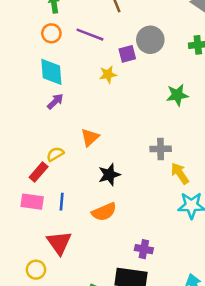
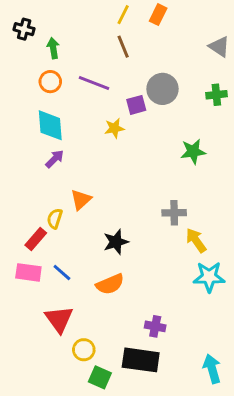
orange triangle: (90, 137) -> (81, 200), moved
yellow semicircle: (55, 154) -> (55, 219), turned -42
blue line: (62, 202) -> (62, 272), turned -54
yellow circle: (36, 270) -> (84, 350), moved

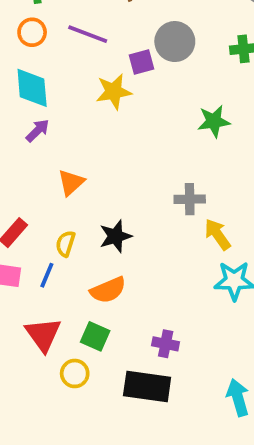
yellow star: (114, 128) -> (114, 92), size x1.4
yellow semicircle: (55, 219) -> (65, 244), moved
blue line: (62, 272) -> (47, 275), turned 72
green square: (100, 377) -> (95, 336), moved

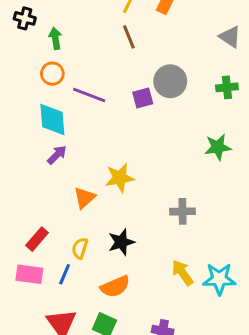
purple line: (88, 34) -> (89, 95), moved
yellow star: (114, 92) -> (120, 178), moved
green star: (214, 121) -> (218, 147), moved
yellow arrow: (217, 234) -> (183, 273), moved

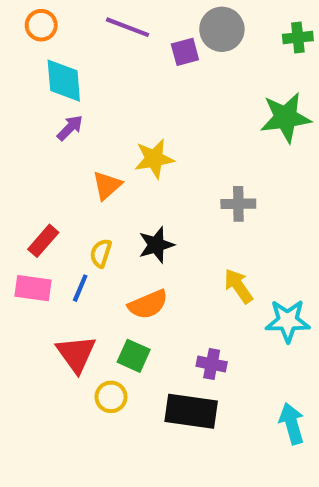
orange circle: (52, 74) -> (41, 25), moved
purple line: (89, 95) -> (127, 27), moved
green star: (218, 147) -> (286, 118), size x1.4
cyan star: (219, 279) -> (288, 321), moved

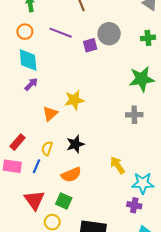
orange circle: (41, 25) -> (25, 32), moved
gray cross: (238, 204) -> (134, 115), moved
purple cross: (212, 364) -> (134, 205), moved

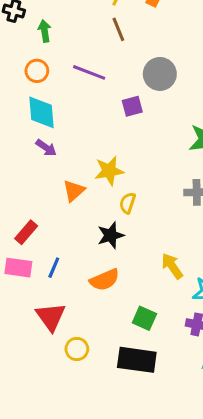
purple square: (90, 45) -> (132, 106), moved
purple arrow: (31, 84) -> (46, 148), turned 80
yellow semicircle: (47, 148) -> (128, 203), moved
green square: (64, 201) -> (144, 318), moved

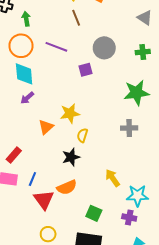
orange circle: (37, 71) -> (21, 46), size x1.5
purple arrow: (46, 148) -> (27, 98), turned 104
red triangle: (51, 317) -> (44, 200), moved

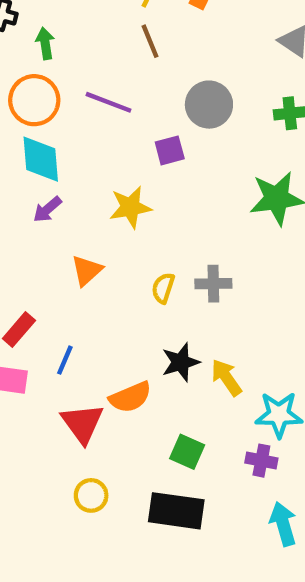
yellow star: (70, 113) -> (130, 207), moved
gray cross: (129, 128) -> (213, 284), moved
black star: (71, 157) -> (181, 362), moved
blue line: (32, 179) -> (65, 360), moved

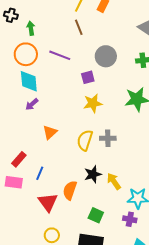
yellow star: (130, 207) -> (93, 103), moved
yellow semicircle: (163, 288) -> (85, 140), size x1.5
orange semicircle: (130, 397) -> (70, 190), turned 132

